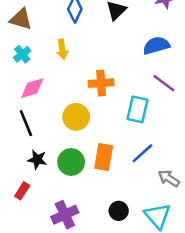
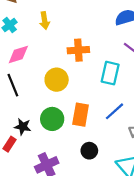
black star: (37, 160) -> (23, 127), moved
black circle: (119, 211) -> (89, 151), moved

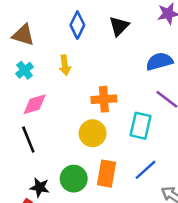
yellow circle: (57, 80) -> (93, 133), moved

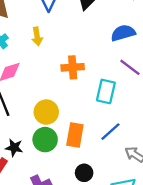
yellow circle: (93, 133) -> (46, 112), moved

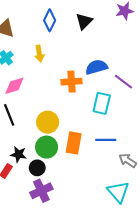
blue semicircle: (123, 33) -> (96, 67), moved
blue line: (110, 132) -> (106, 140), turned 42
black circle: (84, 173) -> (37, 168), moved

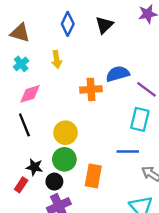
cyan rectangle: (102, 103) -> (140, 119), moved
orange rectangle: (74, 143) -> (93, 176), moved

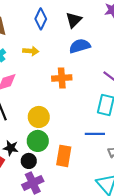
yellow arrow: (57, 59) -> (31, 51), turned -77
blue semicircle: (118, 74) -> (80, 46), moved

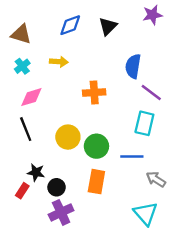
blue diamond: (41, 19) -> (70, 25), turned 45
blue semicircle: (80, 46) -> (133, 66), moved, turned -65
green circle: (38, 141) -> (96, 146), moved

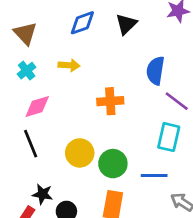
brown triangle: (21, 34) -> (25, 33), turned 30

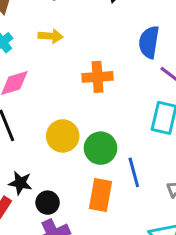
blue line: (154, 176) -> (134, 172), moved, turned 75

